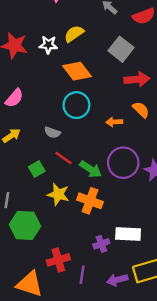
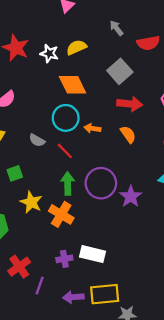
orange arrow: (114, 122) -> (92, 128), moved
red line: (63, 158) -> (65, 151), moved
green arrow: (91, 169) -> (68, 183), turned -135
red cross: (58, 260) -> (19, 267), turned -30

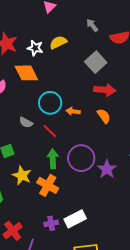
orange diamond: (72, 85) -> (26, 73), moved
white rectangle: (92, 254) -> (75, 219), turned -40

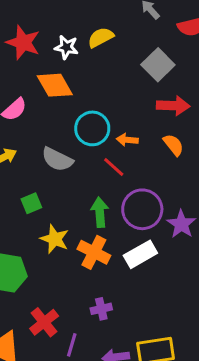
gray semicircle: (26, 122) -> (57, 159), size x1.5
red line: (50, 131) -> (114, 167), moved
white rectangle: (75, 219) -> (140, 254), moved

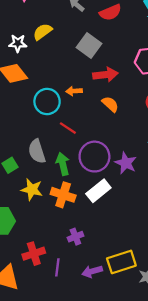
orange arrow: (127, 140) -> (74, 91), moved
gray semicircle: (57, 159) -> (37, 151), moved, turned 55
red cross: (44, 322) -> (34, 254), turned 30

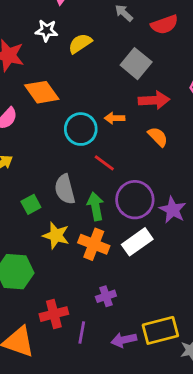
white star: (18, 43) -> (47, 31), moved

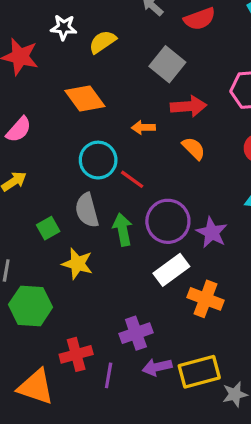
orange diamond: (42, 92) -> (85, 99), moved
cyan circle: (81, 129) -> (98, 160), moved
orange cross: (94, 244) -> (205, 299), moved
purple cross: (106, 296) -> (136, 333), size x1.4
purple arrow: (124, 340) -> (157, 367), moved

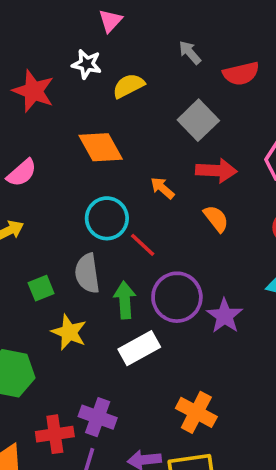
orange arrow: (143, 127) -> (162, 188), turned 35
white rectangle: (171, 270) -> (139, 348), moved
orange cross: (205, 299) -> (196, 412), moved
purple cross: (136, 333) -> (98, 417), moved, turned 32

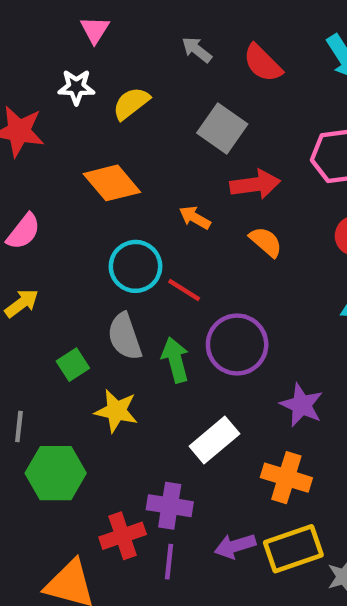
red semicircle: (241, 74) -> (263, 63), turned 69
purple star: (225, 316) -> (302, 405), moved
white rectangle: (139, 348) -> (214, 440), moved

